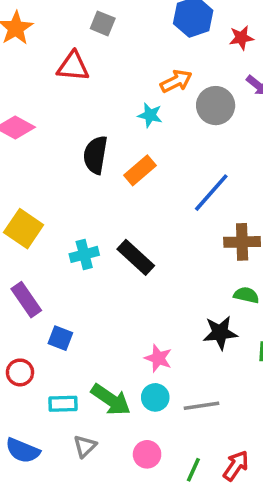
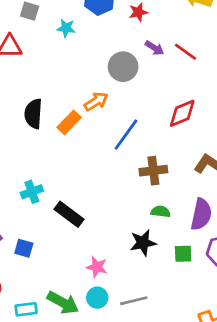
orange arrow: (176, 81) -> (96, 102), moved
cyan star: (150, 115) -> (66, 28), moved
black rectangle: (136, 257) -> (69, 214), moved
blue square: (60, 338) -> (24, 248), moved

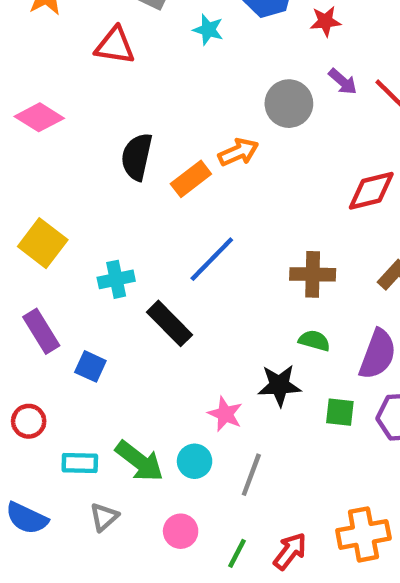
blue line: (126, 135) -> (212, 259), moved
pink star: (97, 267) -> (225, 414), moved
gray line: (134, 301) -> (251, 475), turned -64

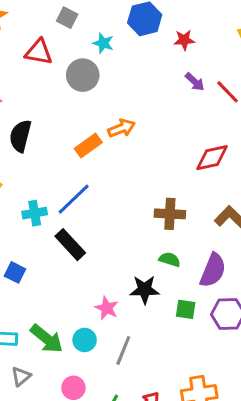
gray circle: (289, 104) -> (83, 75), moved
black semicircle: (137, 157) -> (20, 136), moved
blue line: (212, 259) -> (74, 199), moved

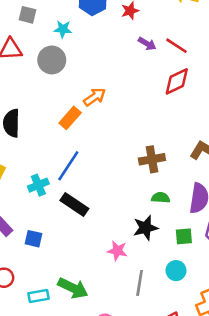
red diamond: (212, 158) -> (177, 81), moved
cyan circle: (85, 340) -> (176, 271), moved

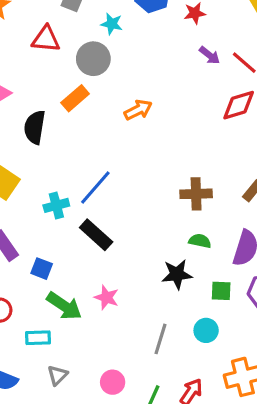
orange rectangle: (70, 118) -> (75, 98), moved
pink star: (117, 251) -> (107, 297), moved
green arrow: (73, 288) -> (64, 306), moved

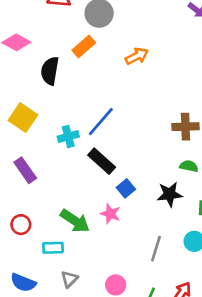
blue square: (42, 269) -> (126, 188), moved, turned 30

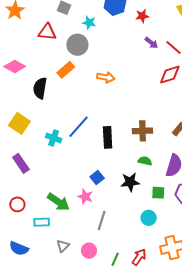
orange arrow: (137, 56) -> (106, 77), turned 36
cyan cross: (68, 137) -> (54, 138), turned 35
black rectangle: (102, 161) -> (108, 137), moved, turned 45
gray line: (156, 249) -> (102, 220), moved
gray triangle: (69, 279) -> (63, 246), moved

